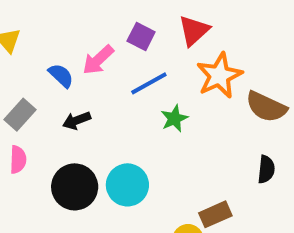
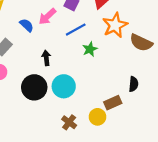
black arrow: (77, 120) -> (46, 58), moved, turned 104
black semicircle: (266, 169) -> (133, 84), moved

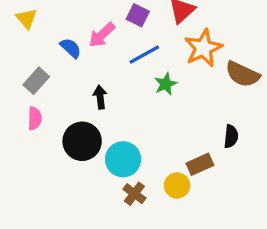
cyan circle: (64, 86) -> (123, 159), moved

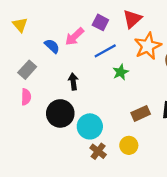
brown rectangle: (200, 164) -> (141, 113), moved

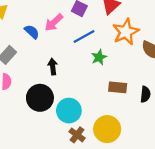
brown rectangle: (141, 113) -> (118, 87), moved, turned 30
yellow circle: (129, 145) -> (107, 129), size x1.5

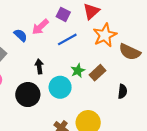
green star: (99, 57) -> (78, 71), moved
brown rectangle: (118, 87) -> (98, 73), moved, turned -49
cyan circle: (69, 111) -> (60, 87), moved

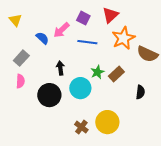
blue line: (67, 39) -> (87, 42), turned 36

